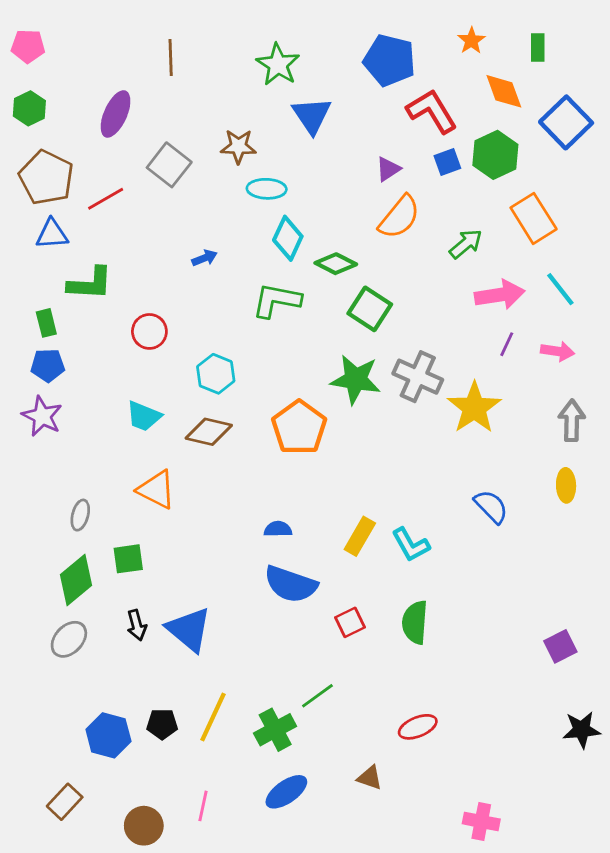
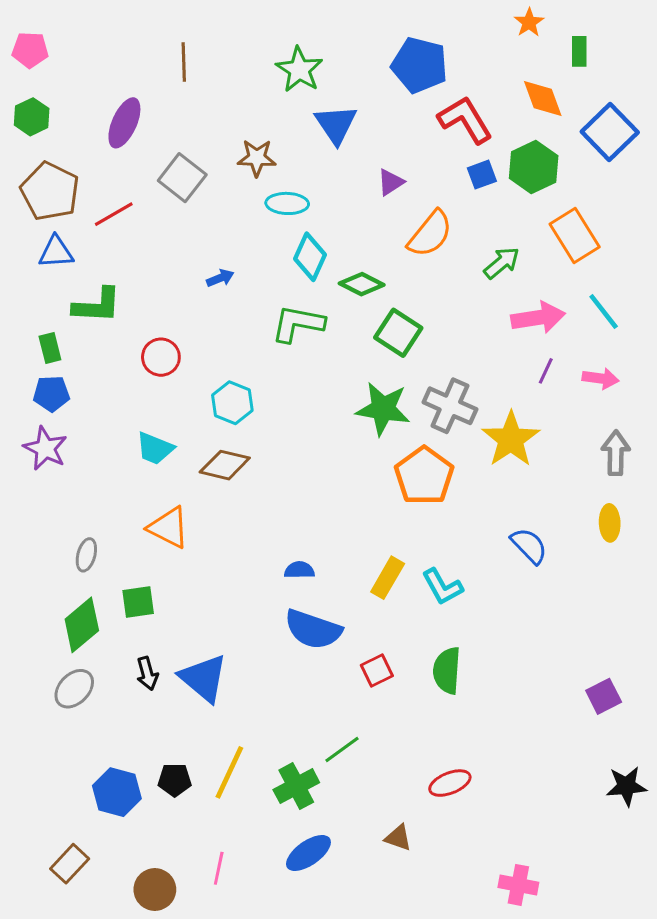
orange star: (471, 41) -> (529, 22), moved
purple triangle: (388, 169) -> (391, 182), moved
orange pentagon: (299, 427) -> (424, 476), moved

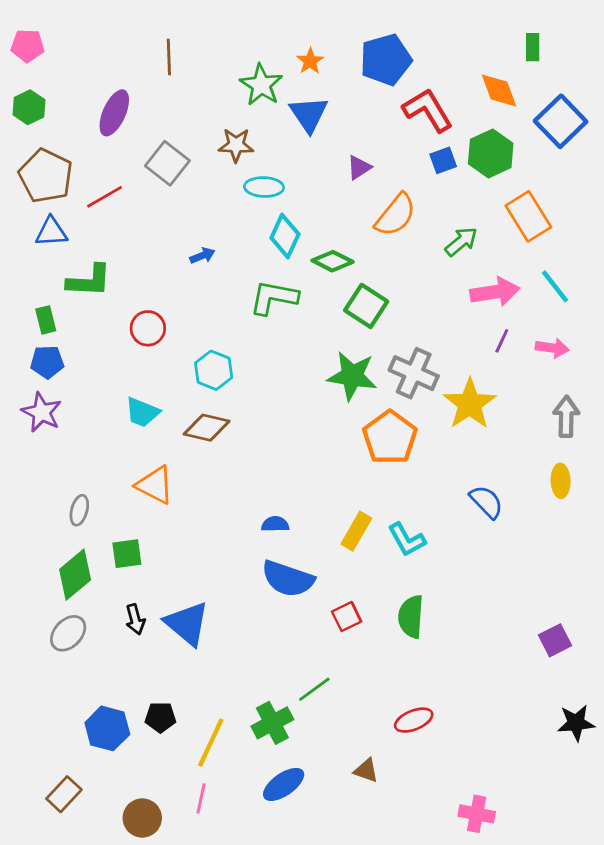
orange star: (529, 22) -> (310, 61), moved
blue pentagon: (420, 65) -> (386, 60), turned -30
green star: (299, 70) -> (261, 85), moved
yellow line: (229, 772) -> (211, 742), moved

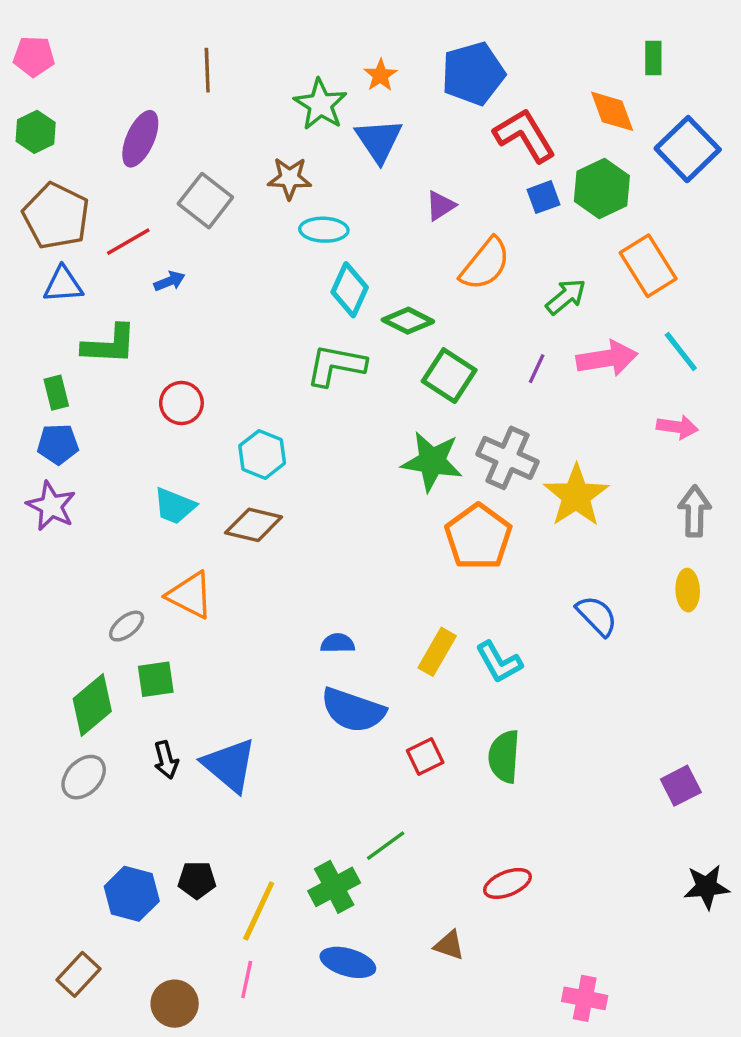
blue arrow: (202, 256) -> (169, 281), moved
purple line: (502, 341) -> (537, 369), moved
gray ellipse: (79, 510) -> (127, 626), moved, turned 36
blue ellipse: (284, 784) -> (348, 962), turned 51

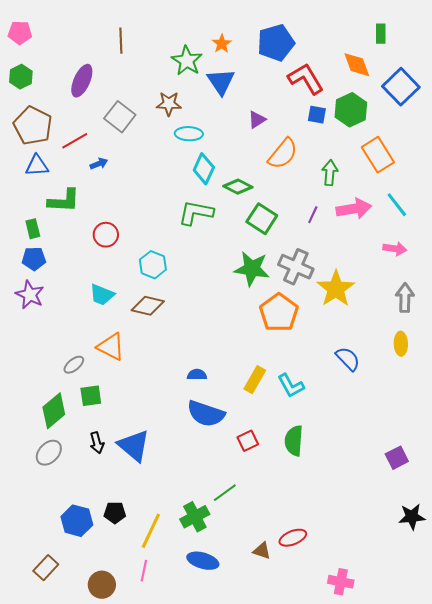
blue square: (544, 197) -> (317, 115), turned 30
green arrow: (566, 297) -> (330, 173), turned -45
red ellipse: (507, 883) -> (293, 538), moved

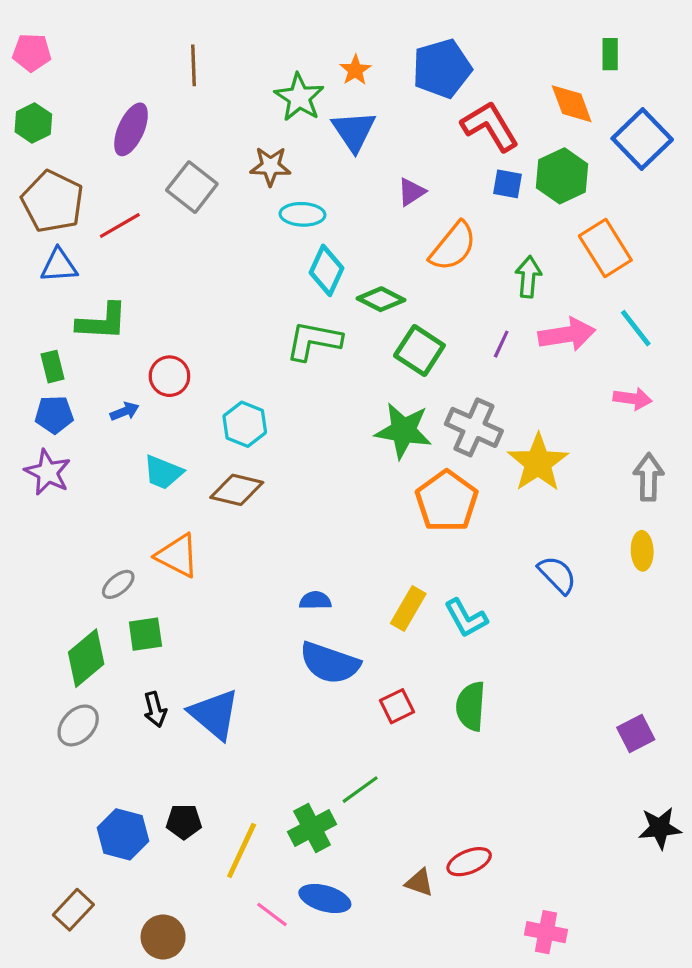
blue arrow: (99, 164) -> (125, 411), moved
pink line: (144, 571) -> (272, 915), moved, turned -65

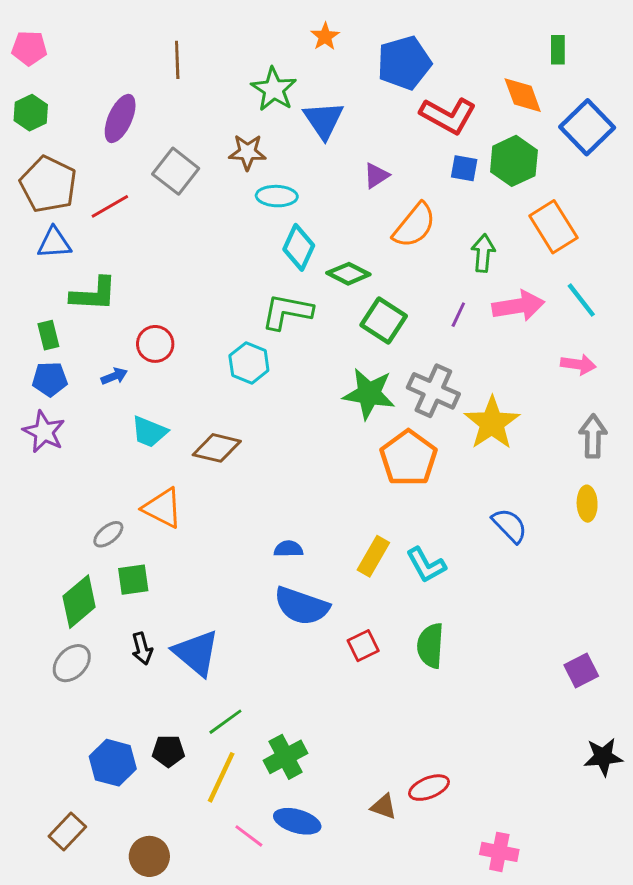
orange star: (355, 70) -> (325, 36), moved
red L-shape: (490, 126) -> (448, 116), turned 150
cyan hexagon: (245, 424) -> (249, 363), moved
green line: (360, 790) -> (225, 722), moved

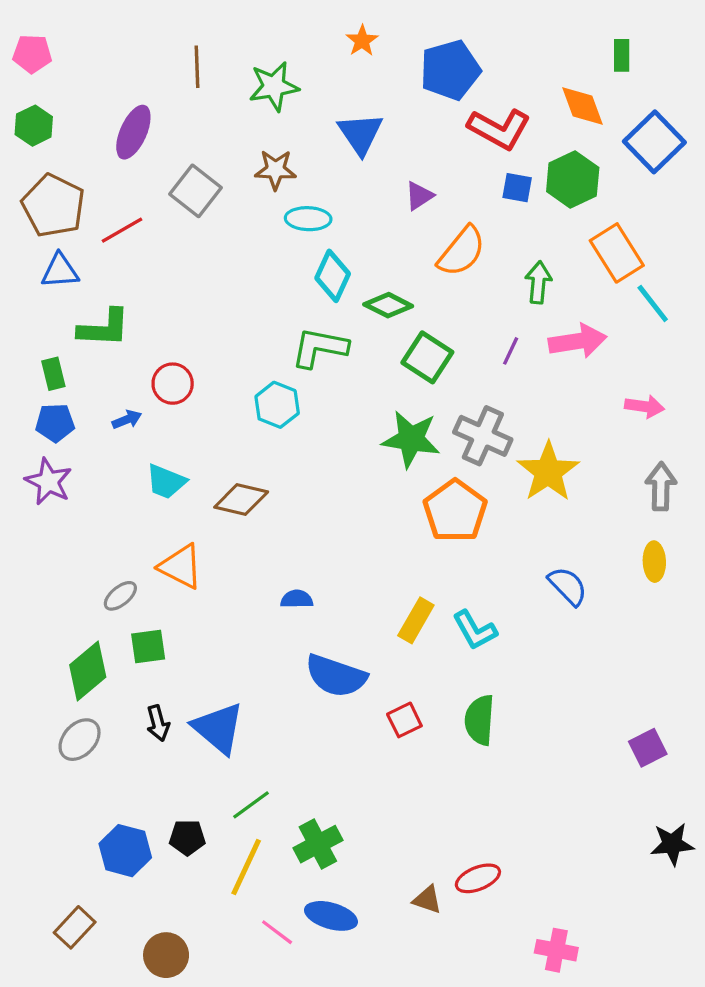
green star: (274, 89) -> (274, 86), moved, turned 30
cyan line: (581, 300) -> (653, 304), moved
blue semicircle: (288, 549) -> (297, 599), moved

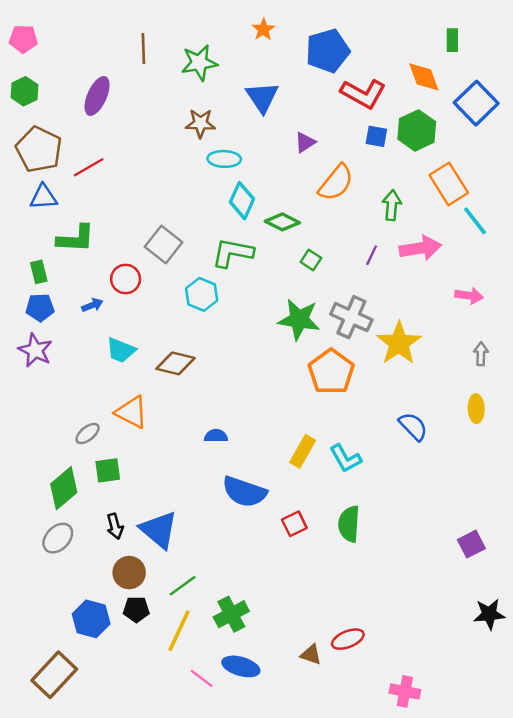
gray square: (195, 191) -> (164, 245), moved
green square: (427, 357) -> (311, 260), size x0.6
gray arrow: (661, 486) -> (481, 354), size x0.7
brown rectangle: (75, 927) -> (54, 675), size x1.5
brown circle: (166, 955) -> (129, 573), moved

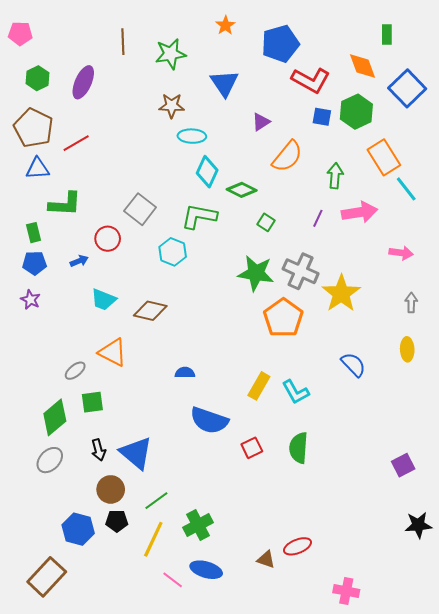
green hexagon: (25, 91) -> (38, 78), moved
purple star: (35, 350) -> (30, 300), size x0.7

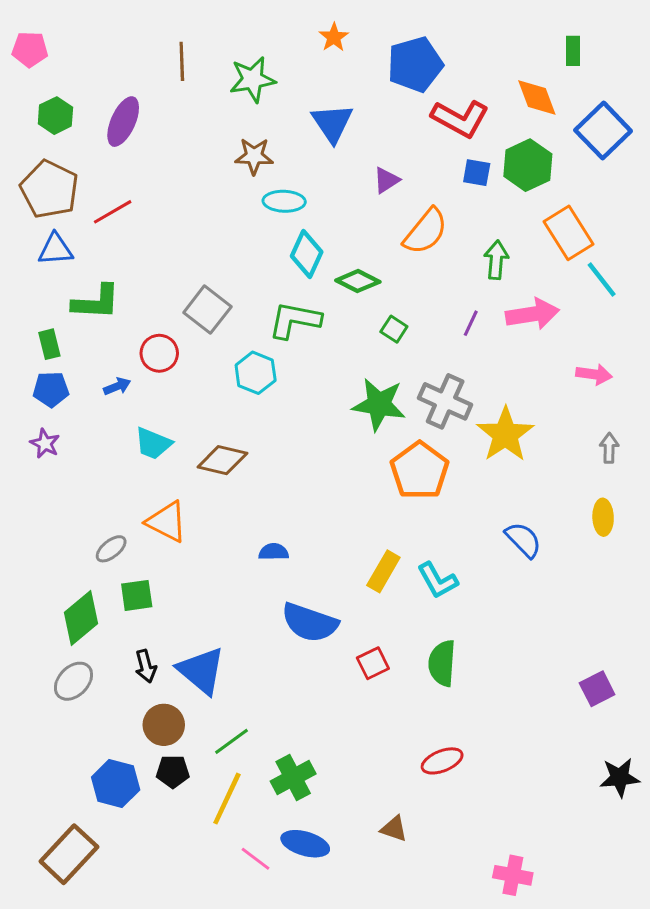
red ellipse: (298, 546) -> (442, 761), moved

